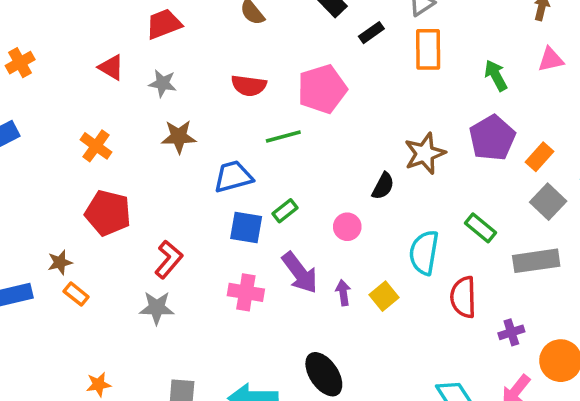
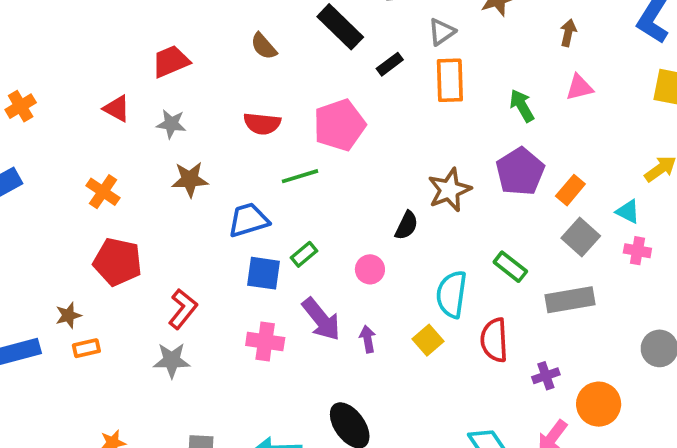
orange rectangle: (76, 294) -> (86, 348), turned -50
yellow square: (384, 296) -> (428, 340), moved

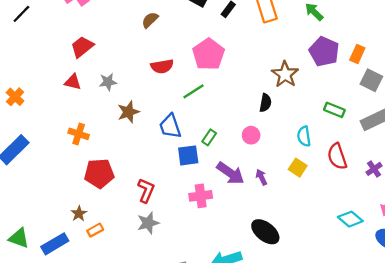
brown semicircle: (264, 46) -> (150, 20), turned 102
red trapezoid: (171, 61) -> (82, 47), moved
blue trapezoid: (248, 220) -> (170, 126), turned -76
cyan semicircle: (452, 294) -> (304, 136), size x0.7

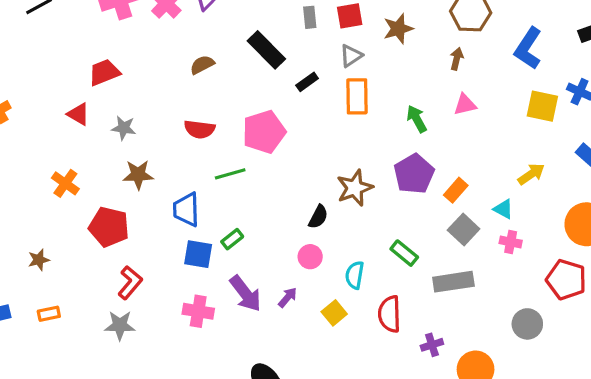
pink circle: (251, 135) -> (310, 257), moved
red pentagon: (99, 173) -> (109, 227), moved
purple arrow: (261, 177) -> (288, 297), moved, turned 49
brown star: (79, 214) -> (39, 260), moved

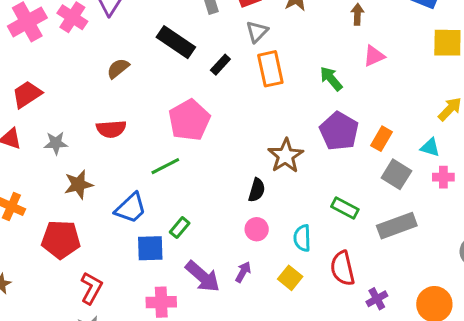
red semicircle: (199, 129) -> (111, 129), moved
blue trapezoid: (186, 209) -> (131, 208), turned -120
purple cross: (432, 345) -> (377, 299), moved

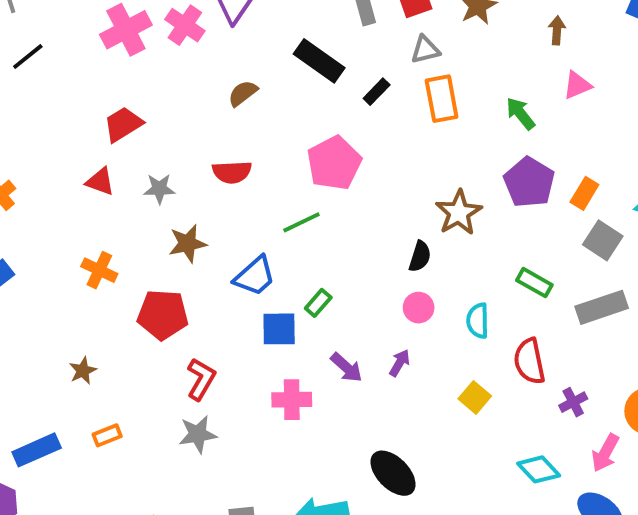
gray triangle: (257, 32) -> (425, 50), turned 30
purple arrow: (203, 276) -> (346, 367), size x0.7
yellow square: (290, 278) -> (475, 397), moved

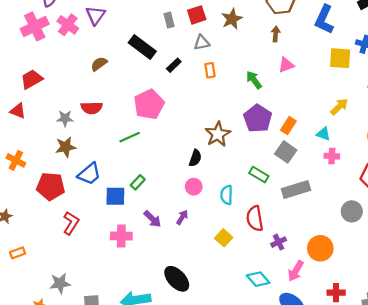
orange rectangle: (442, 99) -> (210, 70), size x0.6
gray star: (159, 189) -> (65, 118), moved
gray square: (603, 240) -> (286, 152), moved
blue trapezoid: (255, 276) -> (89, 174), moved
gray star: (198, 434) -> (60, 283), moved

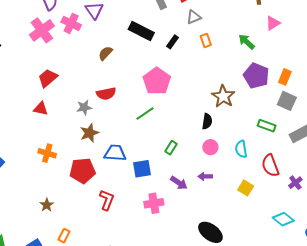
blue trapezoid: (89, 174) -> (115, 153), turned -125
green rectangle: (138, 182) -> (171, 148), moved
purple arrow: (182, 217) -> (205, 176), turned -112
orange rectangle: (18, 253) -> (64, 236), turned -32

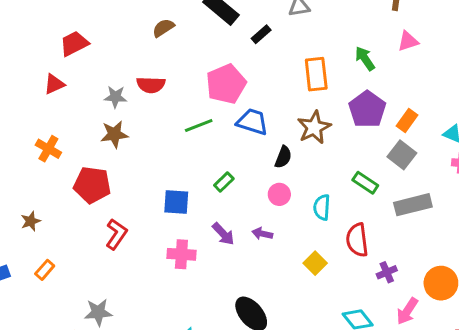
orange rectangle: (206, 40) -> (316, 74), moved, size x1.6
red triangle: (41, 109) -> (54, 84), turned -49
blue trapezoid: (115, 153) -> (252, 122), moved

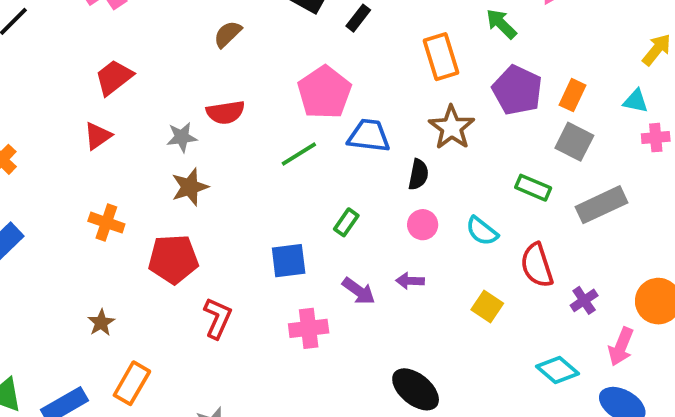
cyan semicircle: (322, 207) -> (482, 231), turned -45
orange rectangle: (45, 270) -> (132, 383), size x1.5

